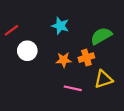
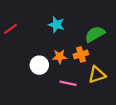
white circle: (27, 51) -> (39, 65), moved

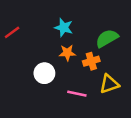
orange star: (60, 57) -> (67, 53), moved

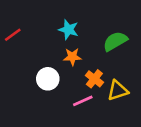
orange cross: (91, 61) -> (94, 79), moved, turned -35
pink line: (77, 94) -> (83, 101), turned -36

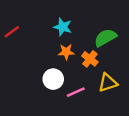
white circle: (48, 79) -> (53, 79), moved
orange cross: (94, 79) -> (90, 59), moved

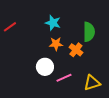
green semicircle: (105, 38) -> (89, 32), turned 120
yellow triangle: (108, 83) -> (92, 83), moved

